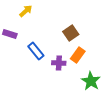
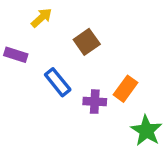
brown square: (71, 33) -> (87, 42), moved

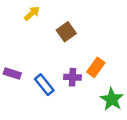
purple rectangle: (16, 55) -> (12, 74), moved
blue rectangle: (58, 82) -> (44, 85), moved

